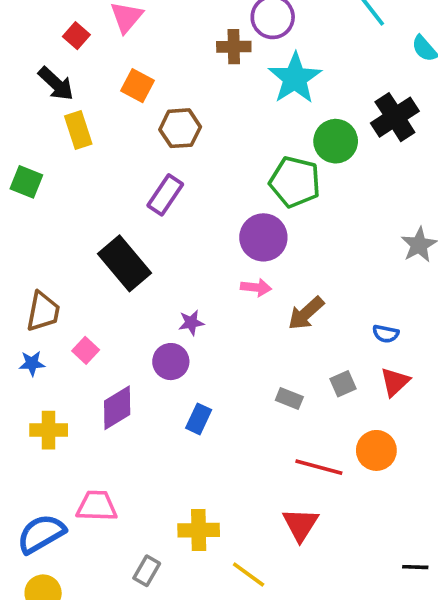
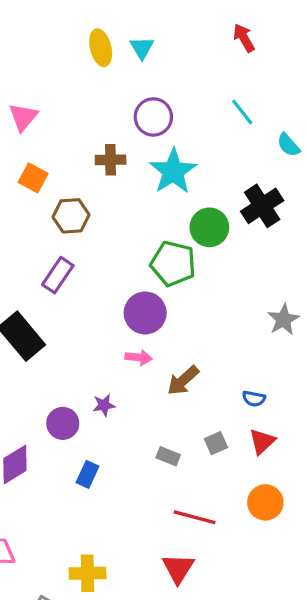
brown cross: (234, 47) -> (111, 160), moved
purple star: (191, 323) -> (104, 405), moved
orange circle: (376, 450) -> (265, 502), moved

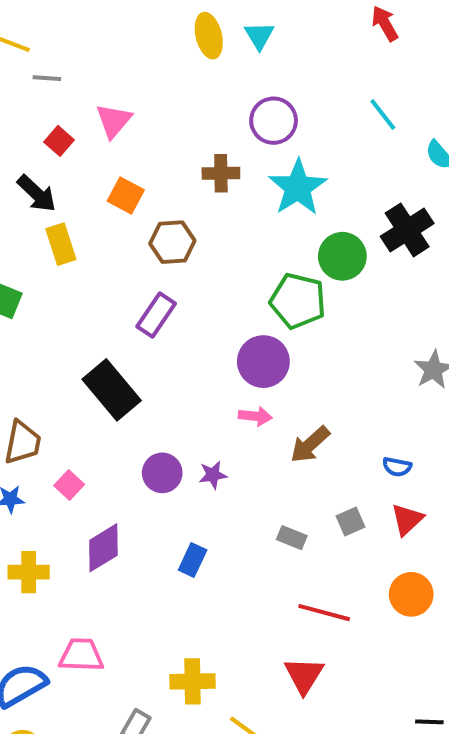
purple circle: (63, 423) -> (162, 473), moved

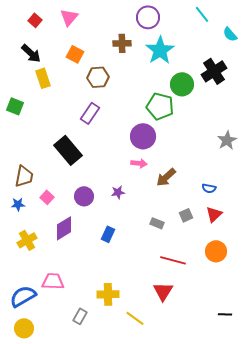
red square: (59, 141) -> (35, 20), moved
purple circle: (162, 473) -> (84, 196), moved
yellow cross: (29, 572) -> (27, 240), turned -30

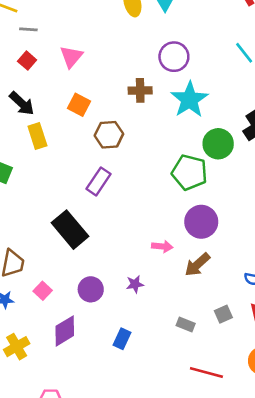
purple circle: (143, 136) -> (201, 222), moved

